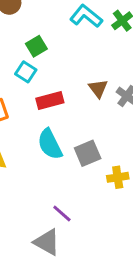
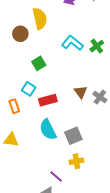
cyan square: (26, 72) -> (29, 89), moved
yellow cross: (118, 177) -> (76, 161), moved

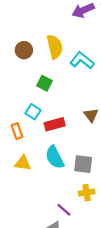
yellow semicircle: (40, 18) -> (55, 47), moved
green square: (39, 63) -> (44, 83), turned -32
gray square: (73, 136) -> (83, 164), turned 30
yellow triangle: (11, 140) -> (23, 163), moved

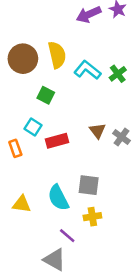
brown circle: (24, 50) -> (23, 59), size x1.5
cyan semicircle: (55, 157) -> (58, 198), moved
yellow triangle: (23, 163) -> (22, 204), moved

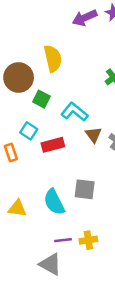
brown circle: (23, 59) -> (19, 77), moved
cyan L-shape: (87, 70) -> (74, 112), moved
yellow cross: (92, 217) -> (88, 240), moved
purple line: (67, 236) -> (63, 240), turned -48

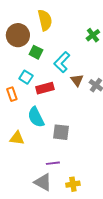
cyan L-shape: (74, 112) -> (62, 62), turned -85
gray square: (85, 189) -> (61, 132), moved
cyan semicircle: (54, 202) -> (36, 117), moved
yellow cross: (88, 240) -> (73, 184), moved

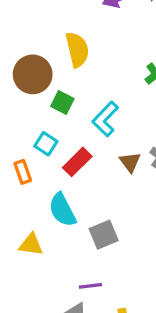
brown triangle: (77, 80) -> (130, 162), moved
red rectangle: (45, 88) -> (77, 162), turned -30
gray square: (61, 132) -> (104, 235), turned -30

